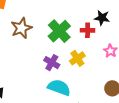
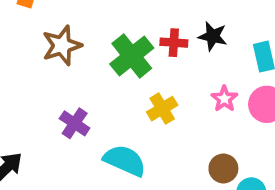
red cross: (88, 30) -> (174, 43), moved
purple cross: (52, 63) -> (75, 123), moved

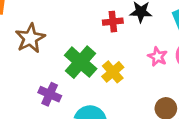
green cross: (132, 56) -> (81, 62), moved

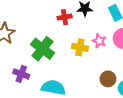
yellow cross: (113, 72) -> (80, 47), moved, turned -35

